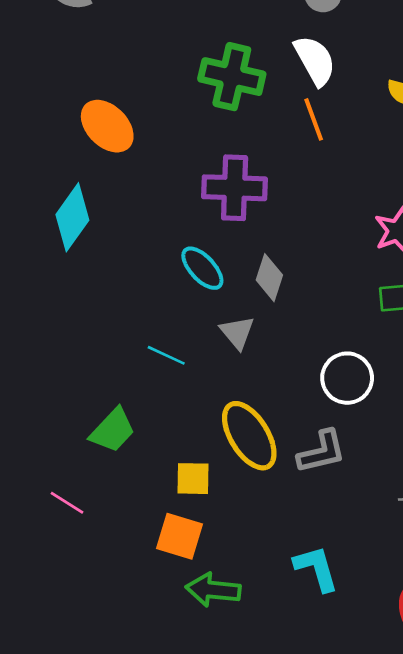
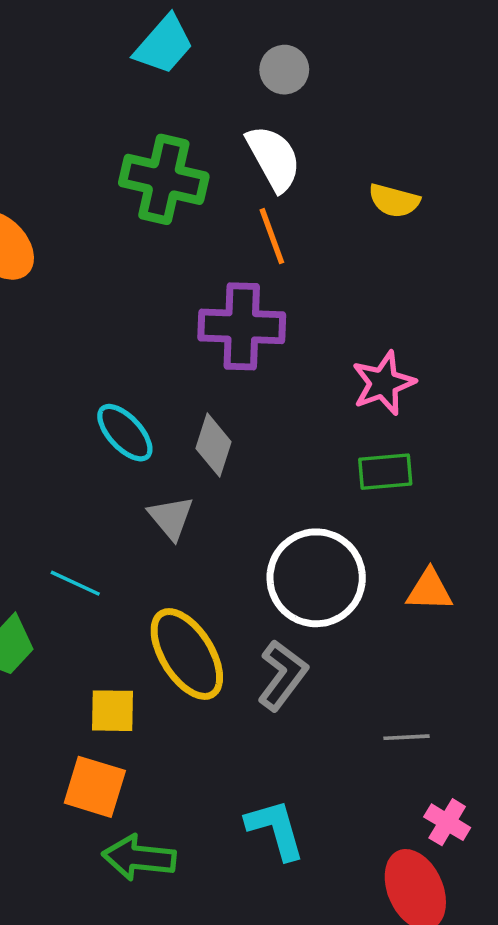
purple cross: (235, 188) -> (242, 326), moved
cyan line: (166, 355) -> (75, 583), moved
white circle: (347, 378) -> (316, 578), size x1.4
gray L-shape: (322, 452) -> (282, 675), turned -40

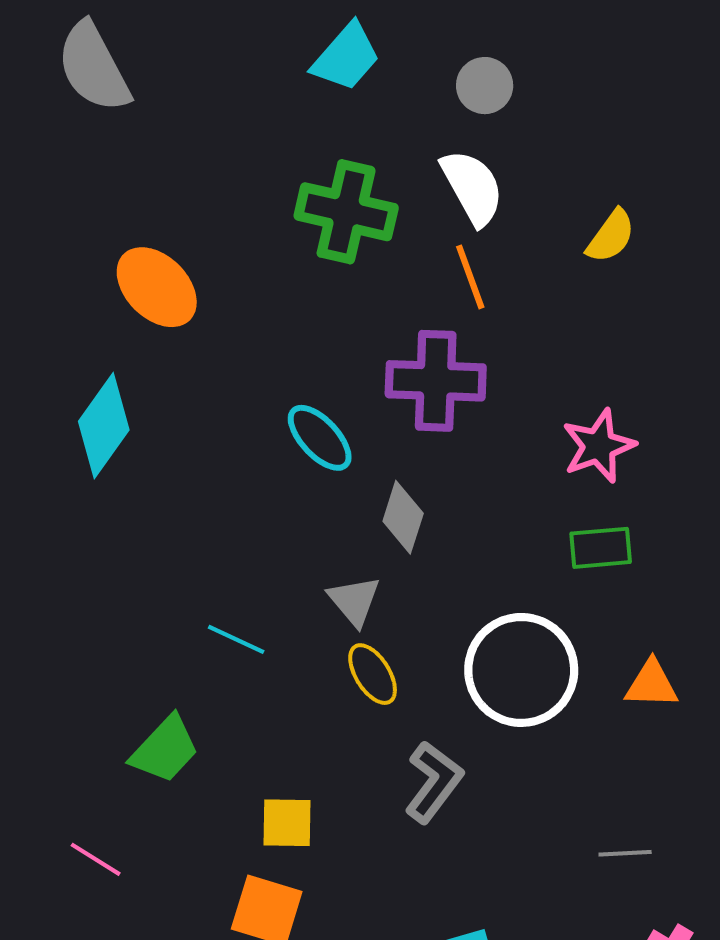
yellow semicircle: (394, 201) -> (611, 236), turned -69
cyan ellipse: (125, 433) -> (320, 438), moved
cyan line: (75, 583) -> (236, 639), moved
yellow ellipse: (187, 654) -> (373, 674), moved, size x0.6
gray L-shape: (282, 675) -> (434, 782), moved

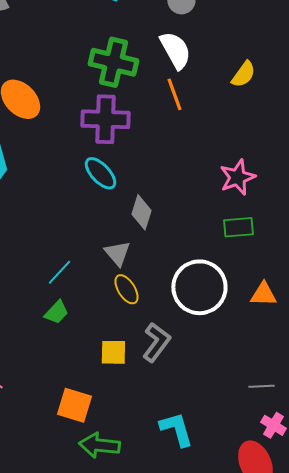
purple cross: (436, 381) -> (105, 119), moved
cyan line: (236, 639) -> (59, 272), turned -72
green trapezoid: (165, 749) -> (56, 312), moved, size x0.7
yellow square: (287, 823) -> (113, 352), moved
gray line: (625, 853) -> (261, 386), moved

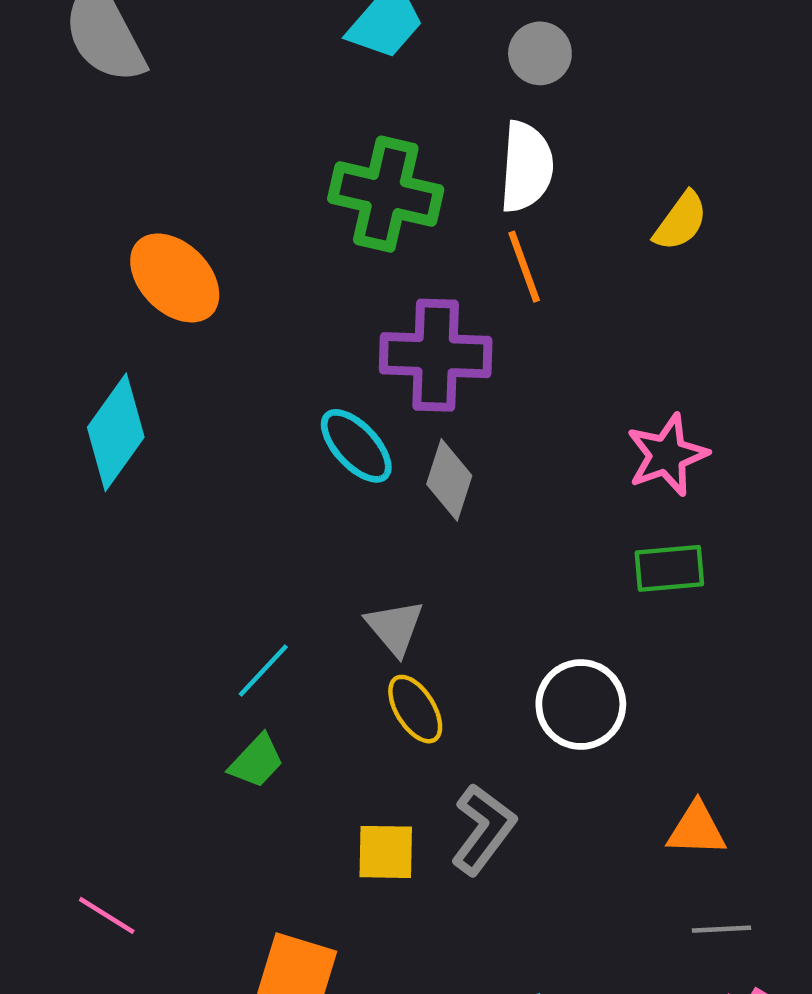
white semicircle: (175, 50) -> (526, 167), turned 33
purple cross: (105, 119) -> (436, 355), moved
gray diamond: (141, 212) -> (449, 480), moved
white circle: (199, 287) -> (581, 704), size x0.7
orange triangle: (263, 294) -> (697, 829), moved

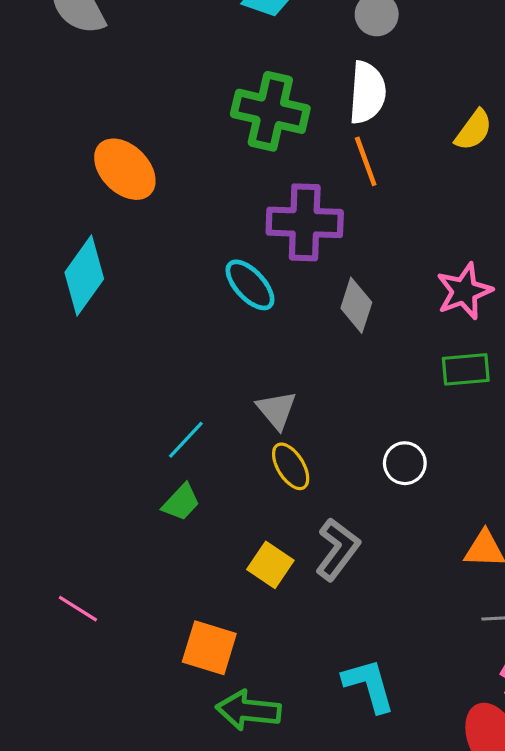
gray diamond: (449, 480) -> (356, 305), moved
white circle: (581, 704) -> (405, 463), size x0.7
yellow square: (386, 852) -> (270, 565), turned 33

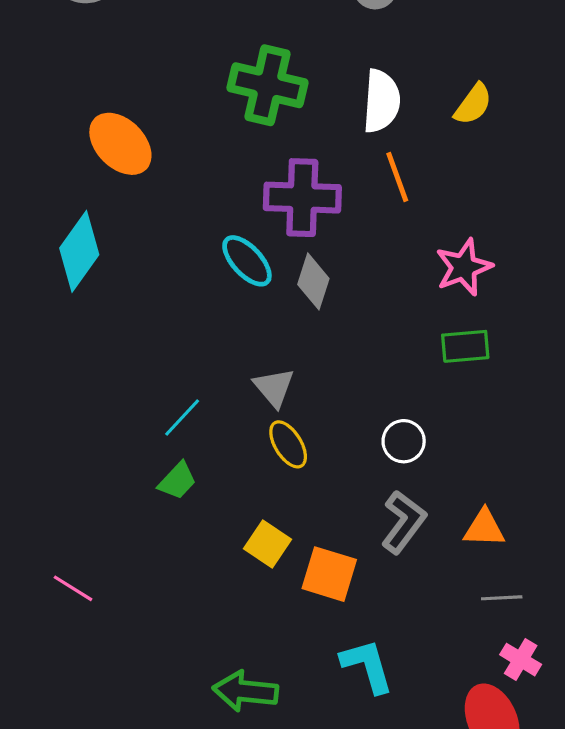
white semicircle: (367, 93) -> (381, 101), moved
orange line: (366, 161) -> (397, 177), moved
gray diamond: (356, 305) -> (313, 281), moved
gray L-shape: (338, 549) -> (404, 522), moved
orange square: (209, 648) -> (329, 574), moved

